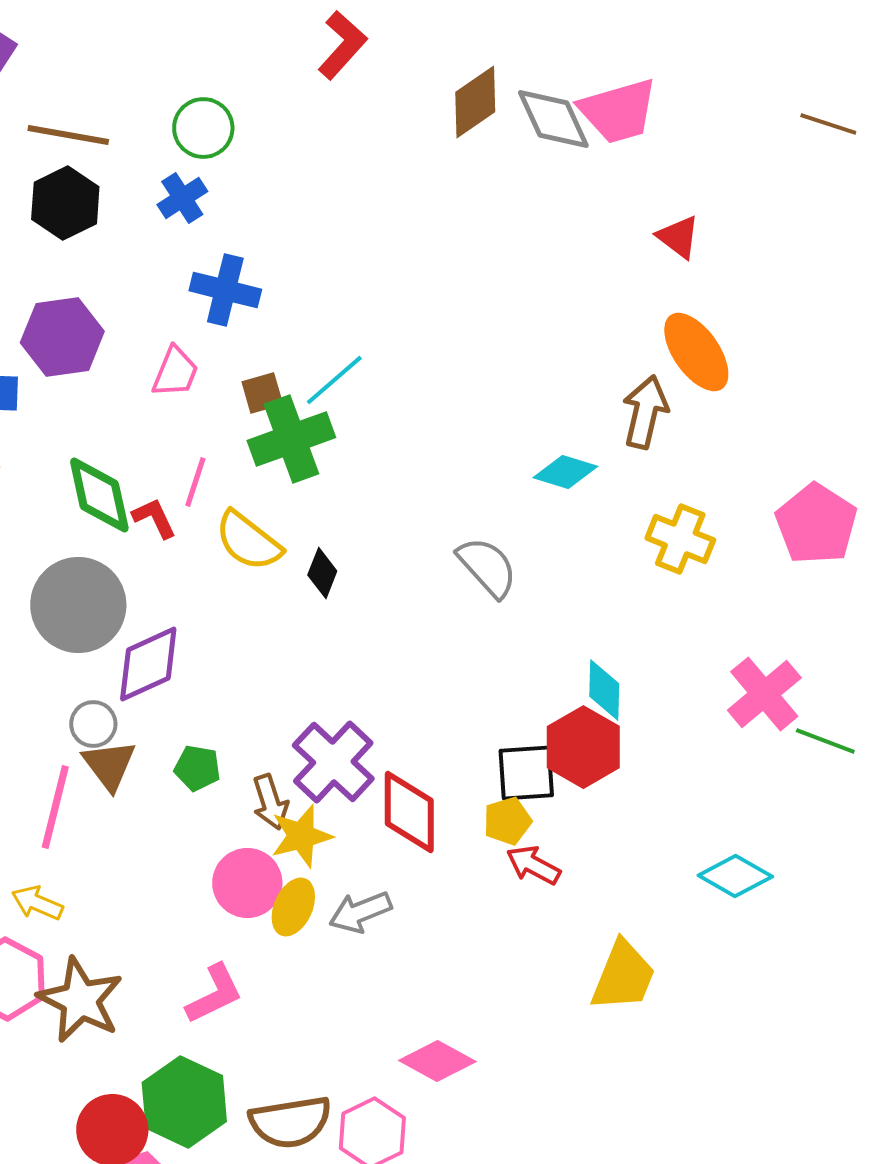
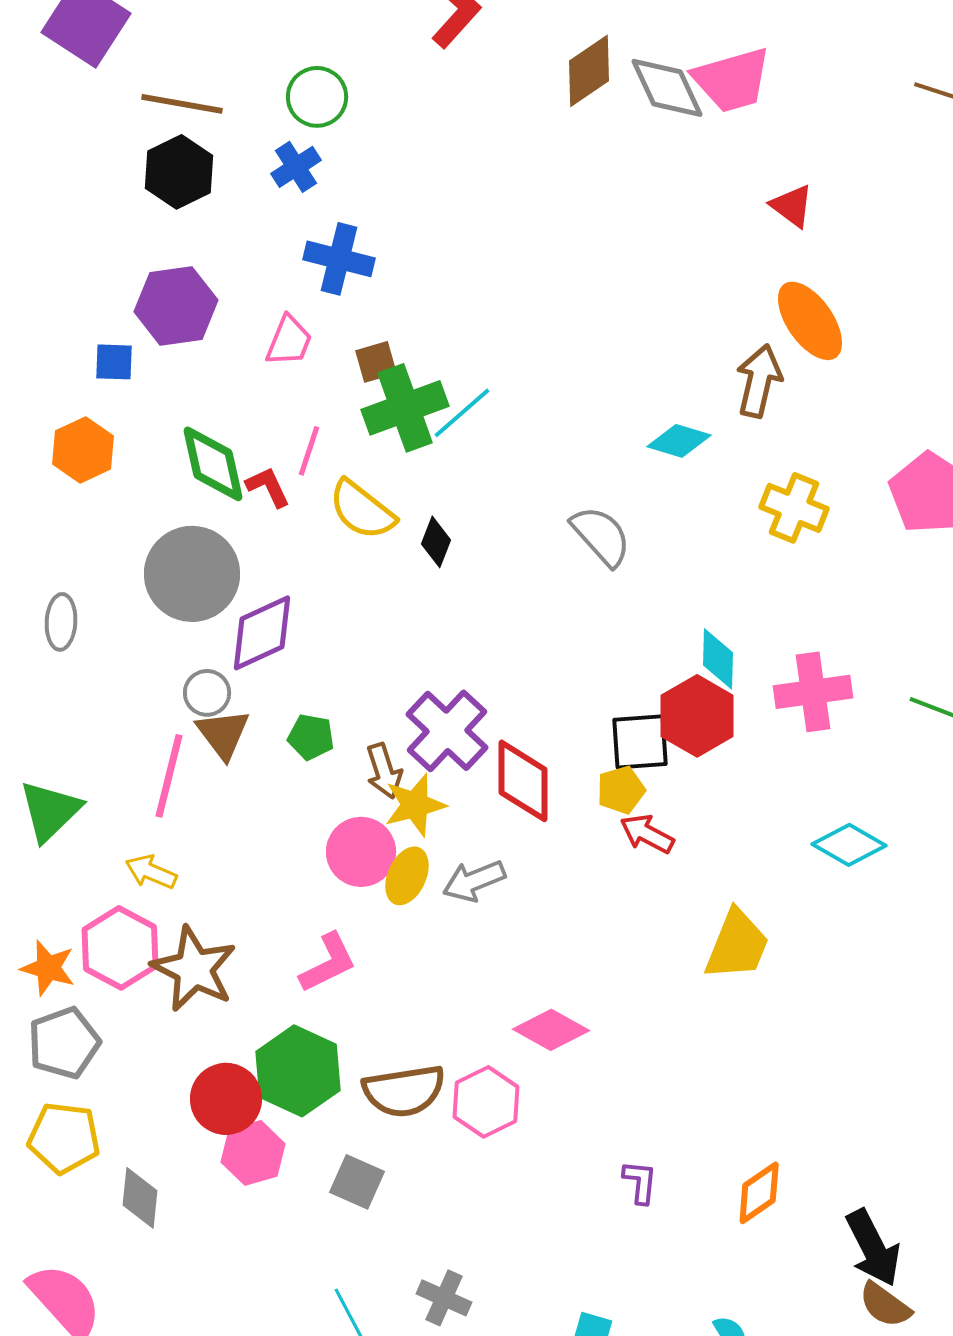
cyan line: (334, 380) -> (462, 413), moved
pink cross: (764, 694) -> (813, 692), moved, turned 32

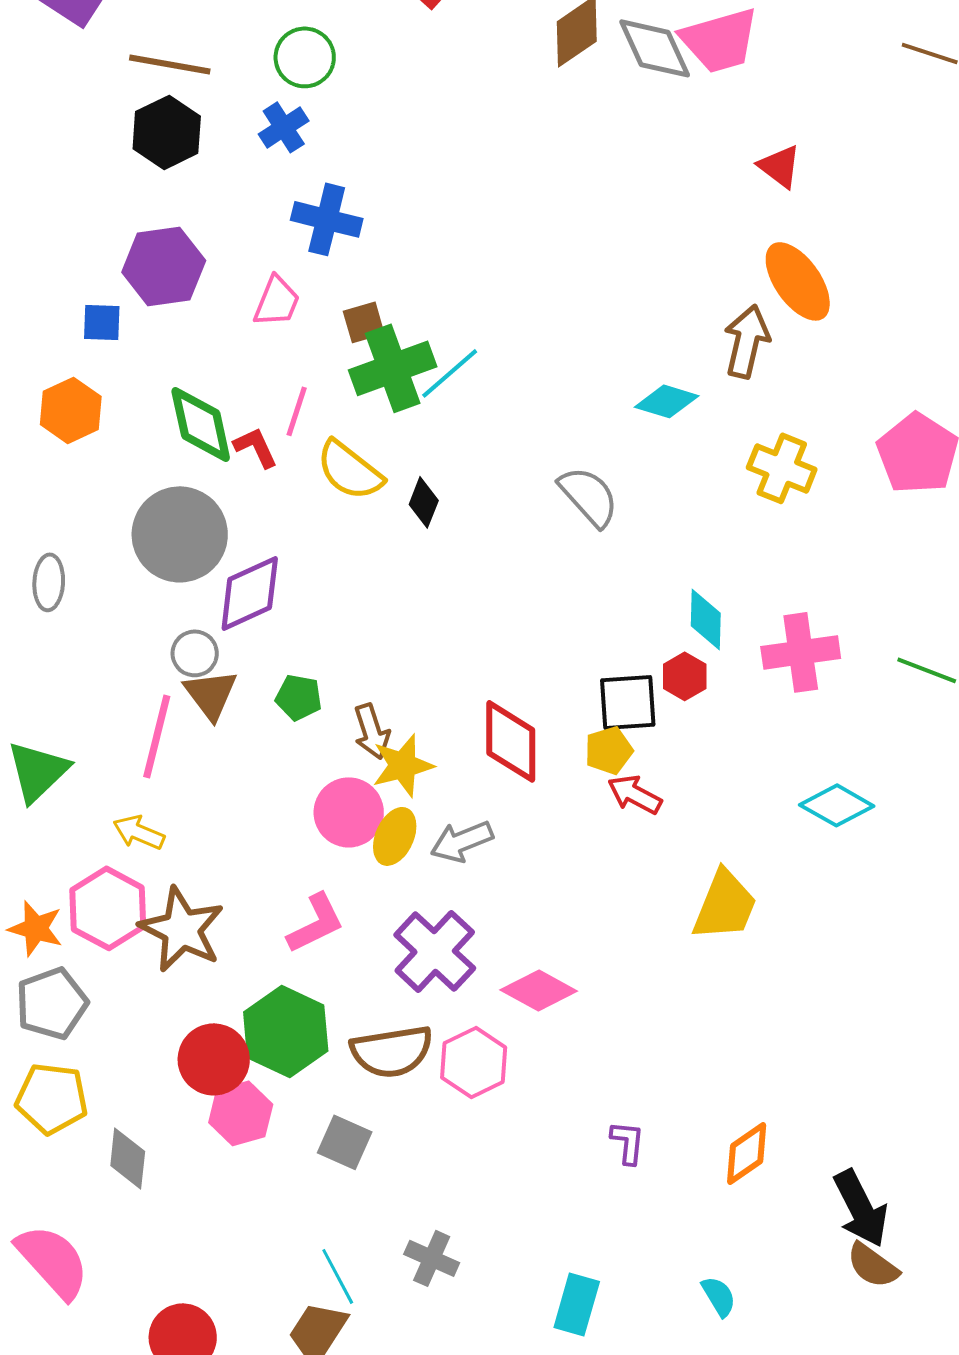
red hexagon: (697, 716) -> (685, 676), size x0.6
purple cross: (447, 731) -> (435, 951), moved

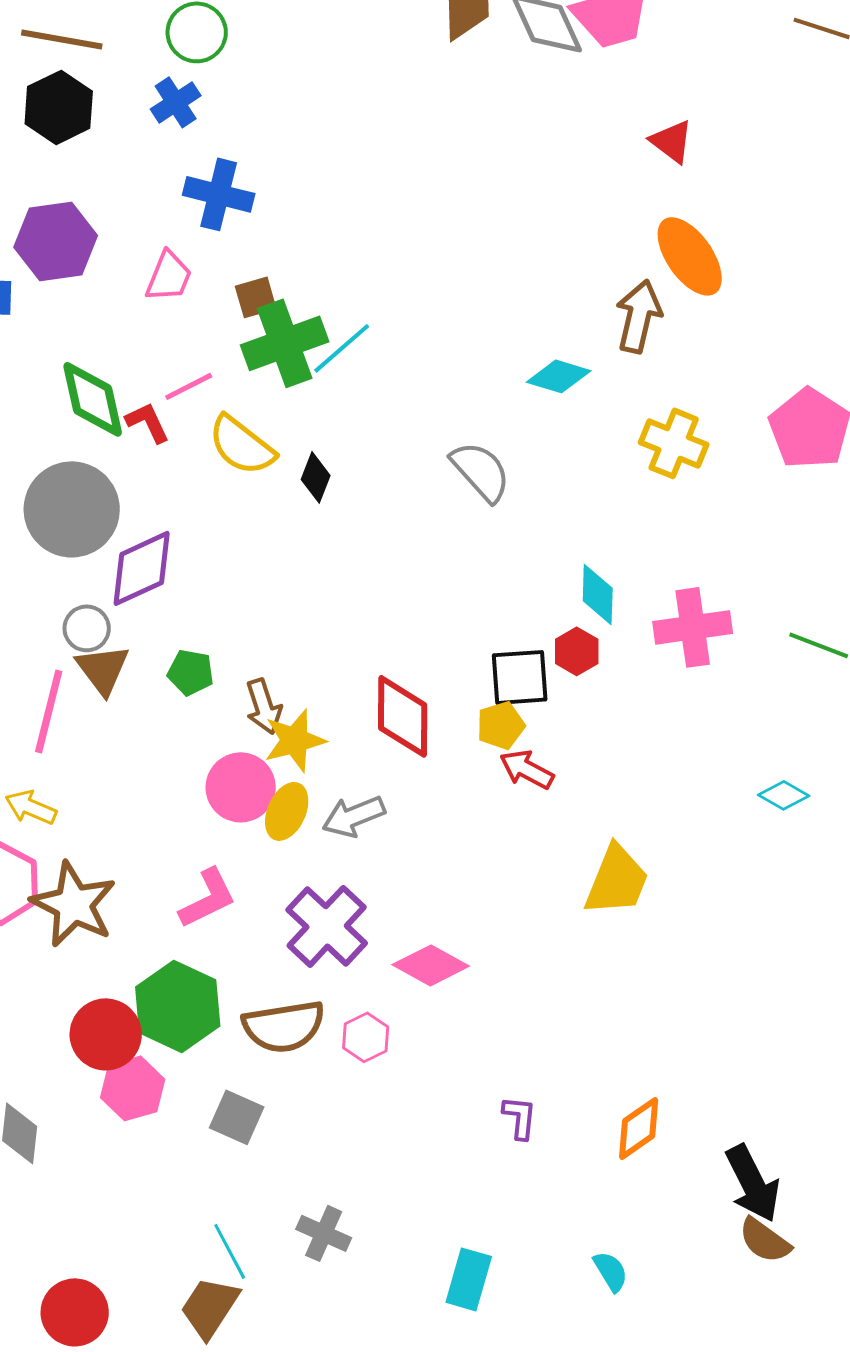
pink line: (297, 411) -> (189, 386), turned 45
cyan diamond: (837, 805) -> (784, 795), moved, size x0.7
pink hexagon: (474, 1062) -> (366, 1037), size x0.7

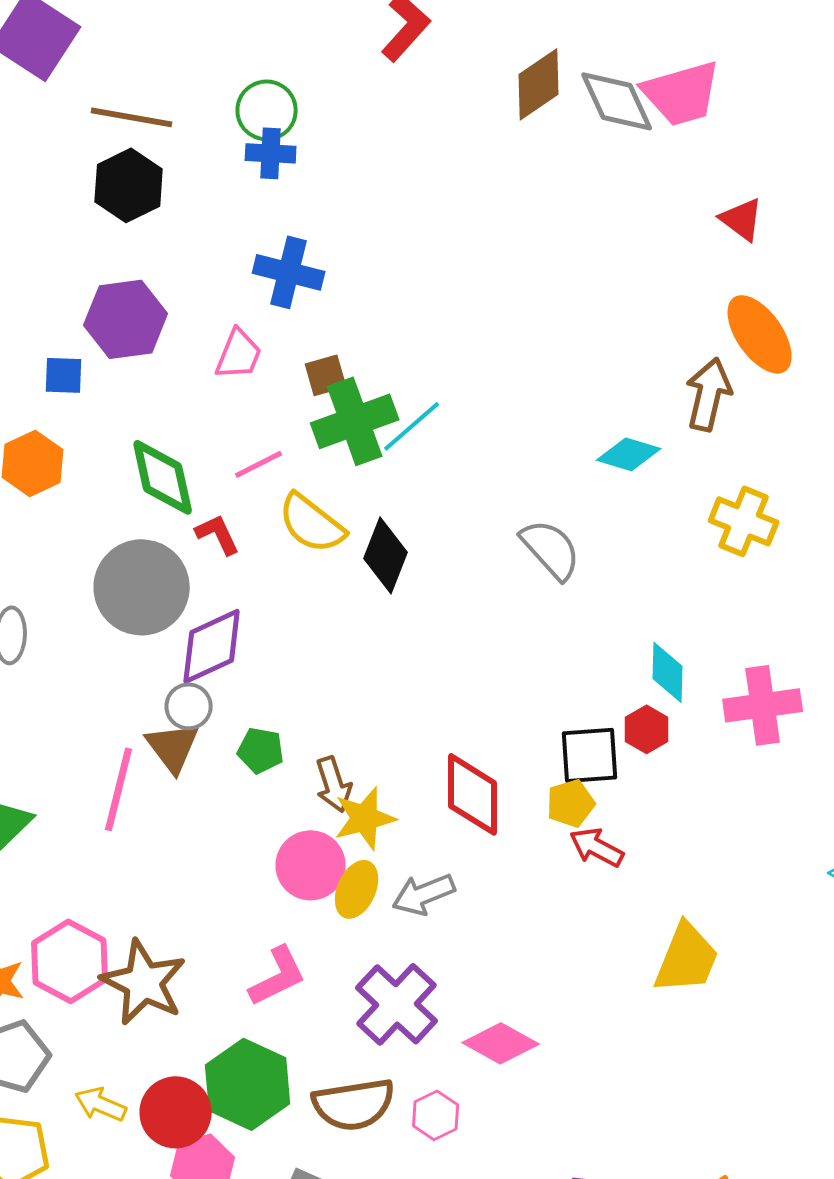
blue cross: (176, 102) -> (271, 153), moved, turned 36
red L-shape: (148, 422) -> (218, 534), moved
black diamond: (316, 477) -> (386, 555), size x1.5
gray circle: (87, 628) -> (189, 706), moved
yellow arrow: (31, 807) -> (101, 1104), moved

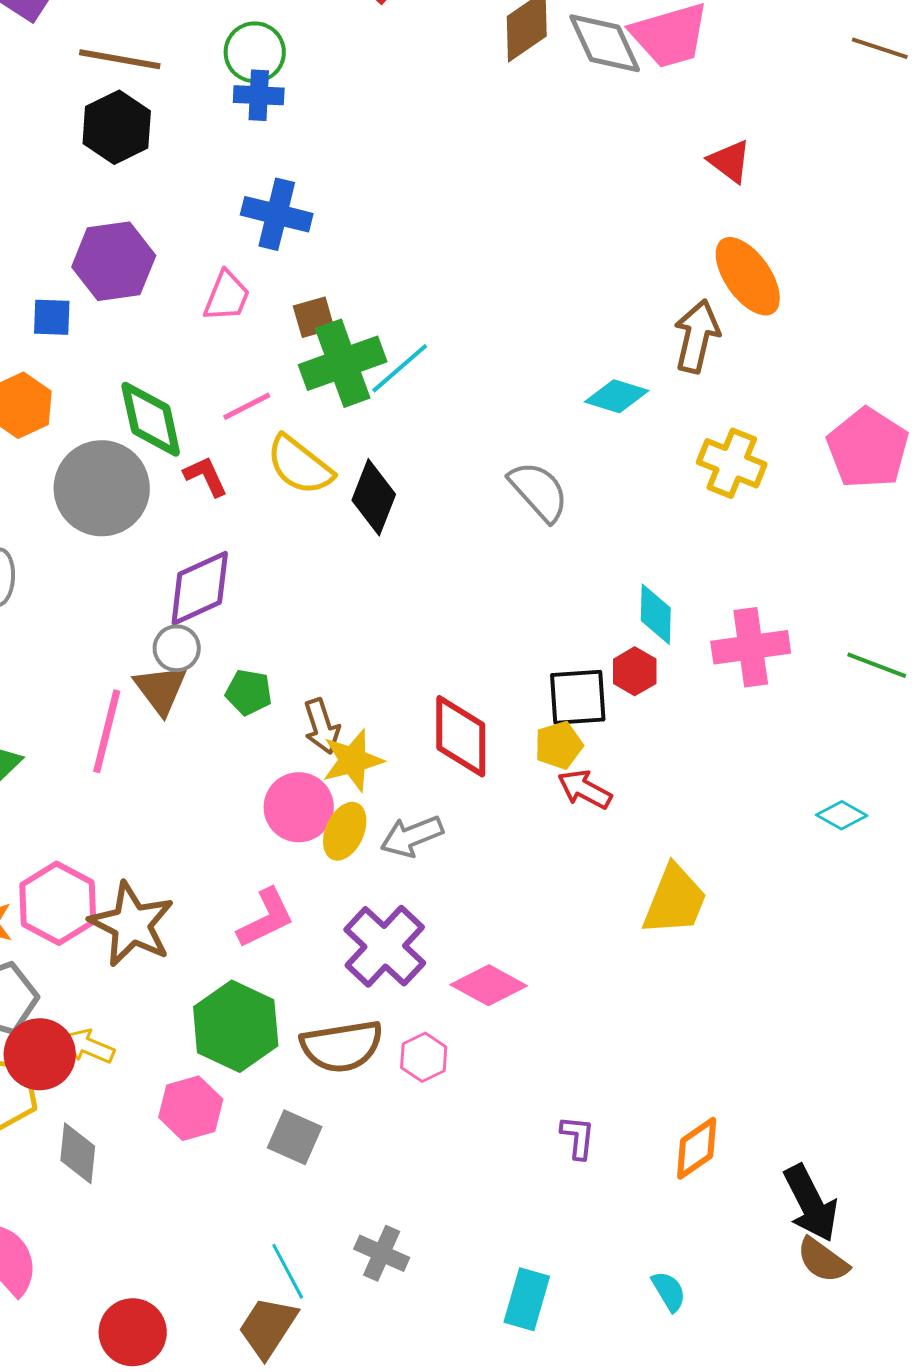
gray circle: (142, 587) -> (102, 488), moved
red circle: (176, 1112) -> (40, 1054), moved

